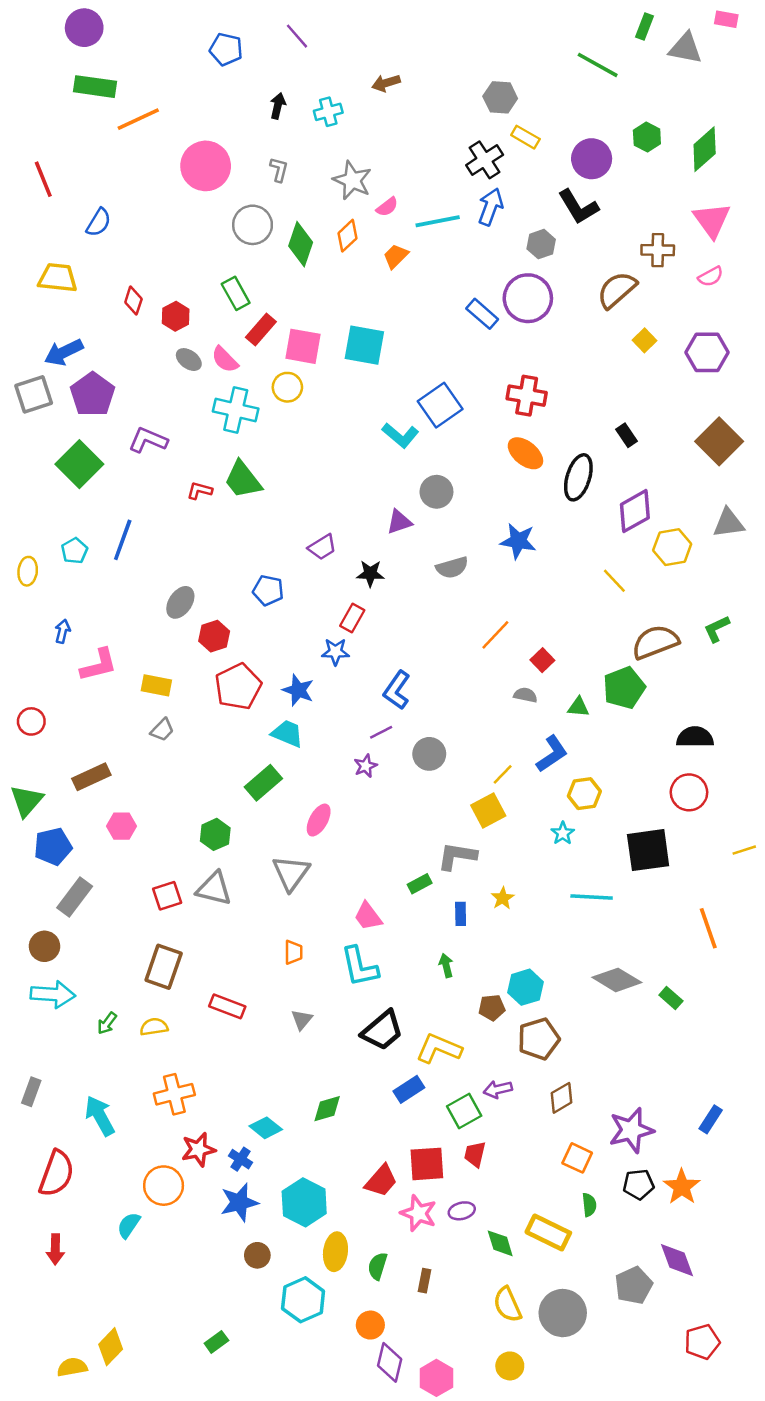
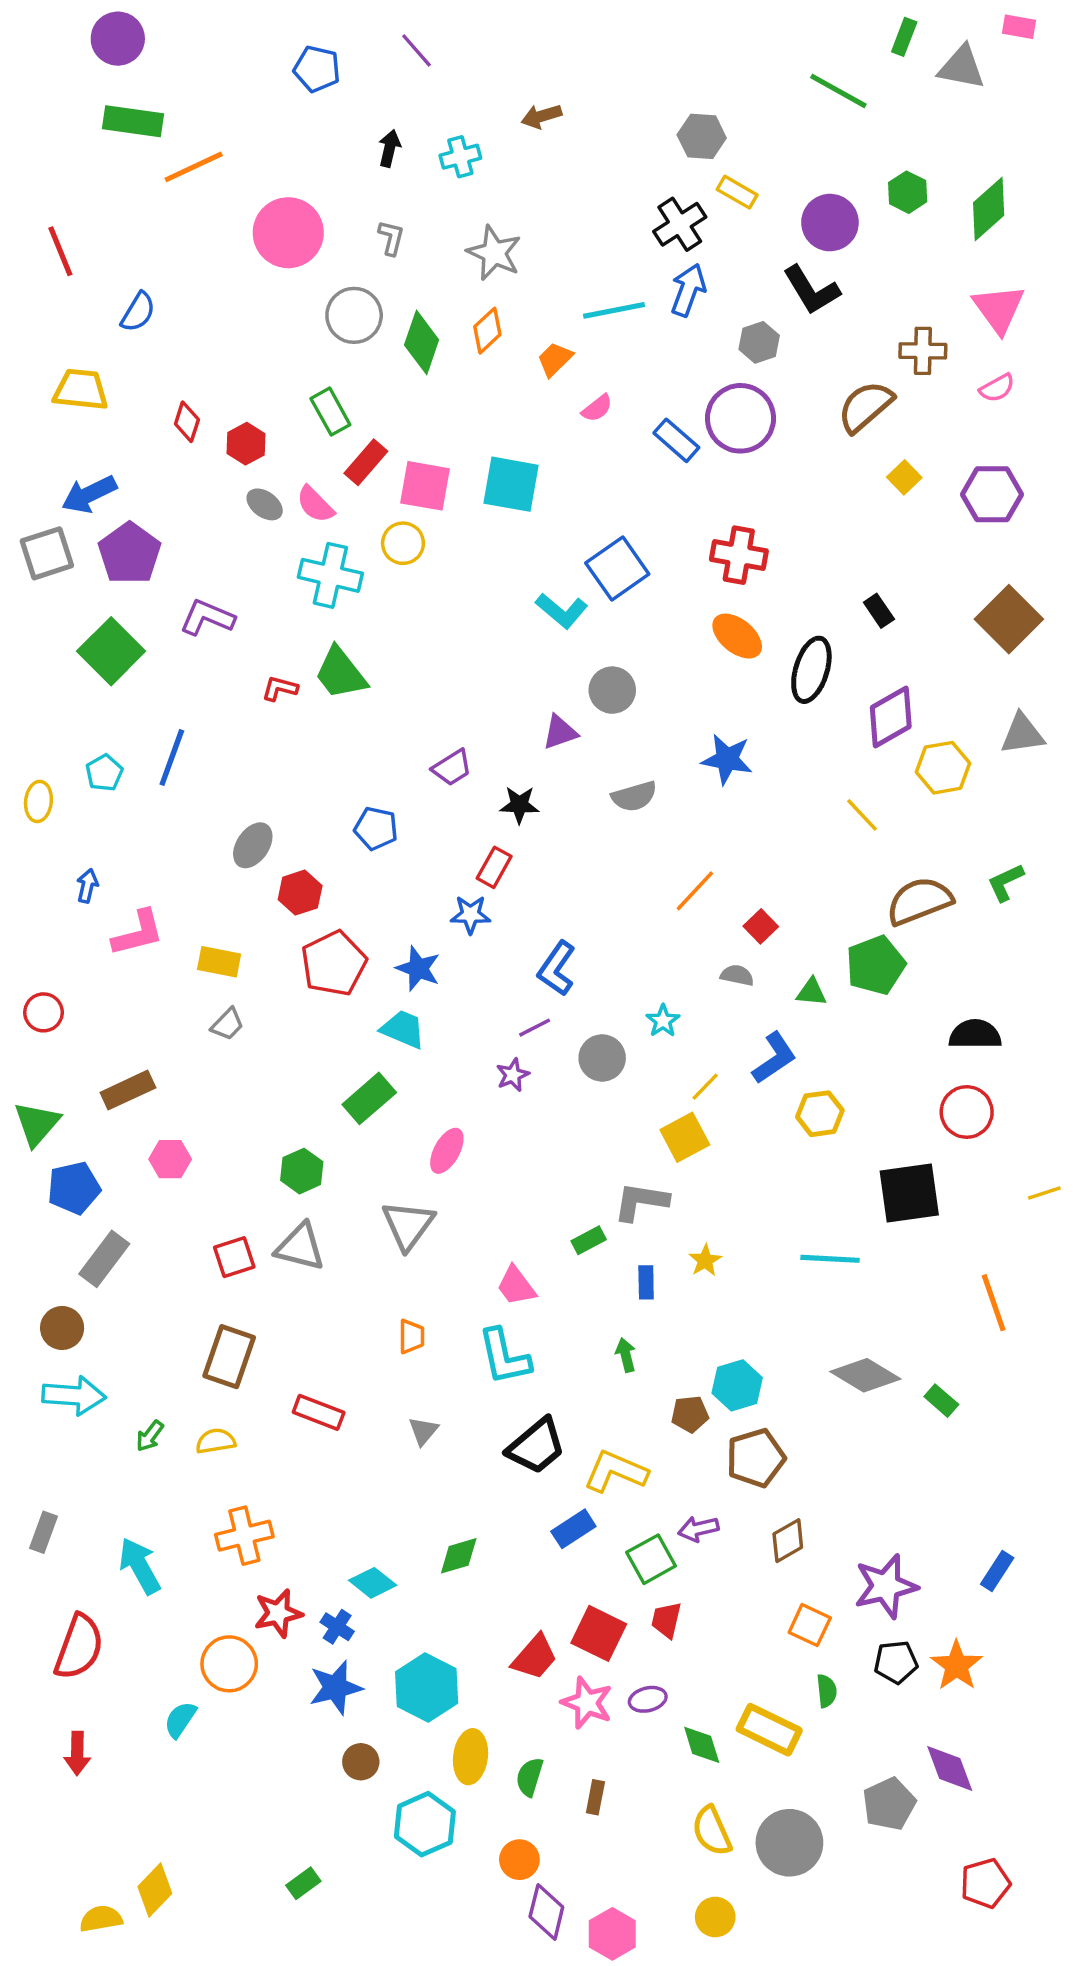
pink semicircle: (387, 207) -> (597, 408), moved
cyan star: (563, 833) -> (663, 1021), moved
red square: (427, 1164) -> (599, 1633), turned 30

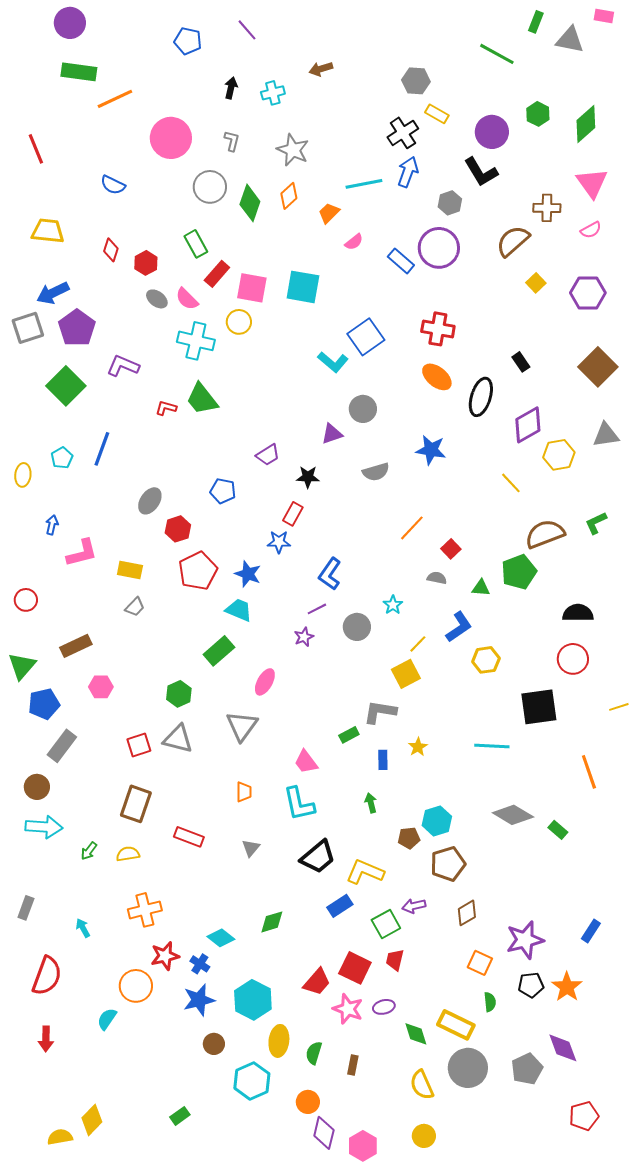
blue semicircle: (138, 312) -> (113, 185), moved, turned 85
cyan arrow: (140, 1566) -> (83, 928), size x0.6
gray circle: (789, 1843) -> (468, 1068), moved

